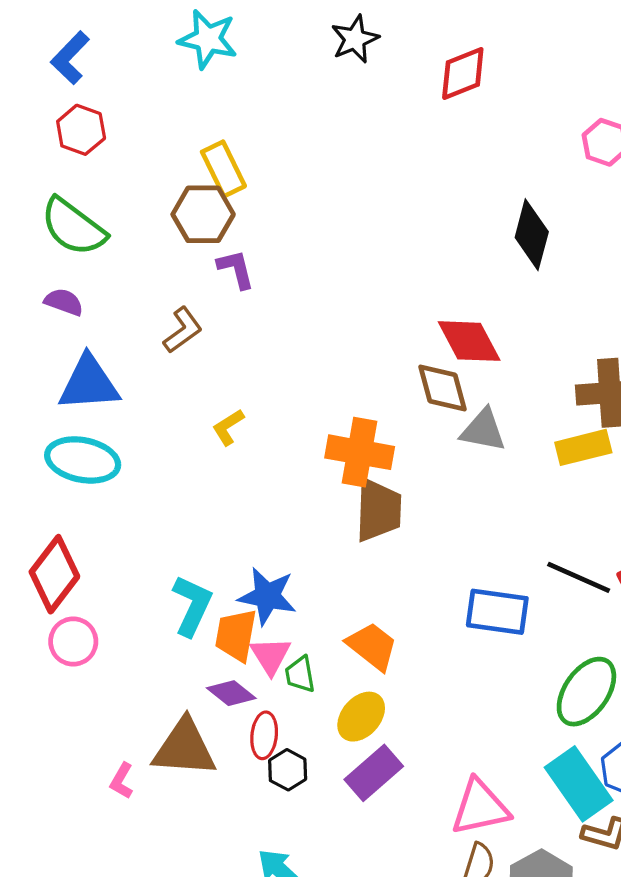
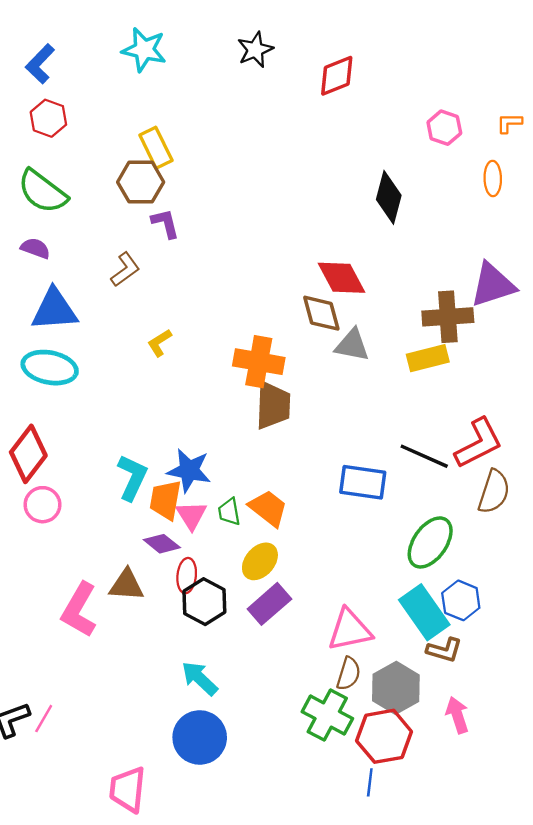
green trapezoid: (300, 674) -> (229, 512), moved
brown triangle: (184, 748) -> (126, 585), size x0.7
black hexagon: (288, 770) -> (204, 602), size x1.5
pink L-shape: (122, 781) -> (79, 610), size x2.0

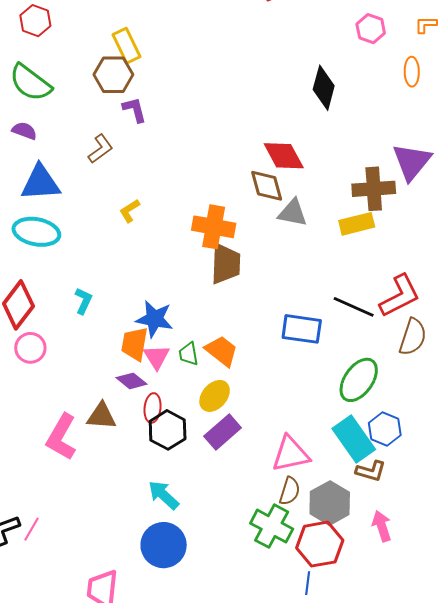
purple triangle: (493, 285) -> (412, 162), turned -33
cyan L-shape: (132, 477) -> (83, 301), moved, size x0.7

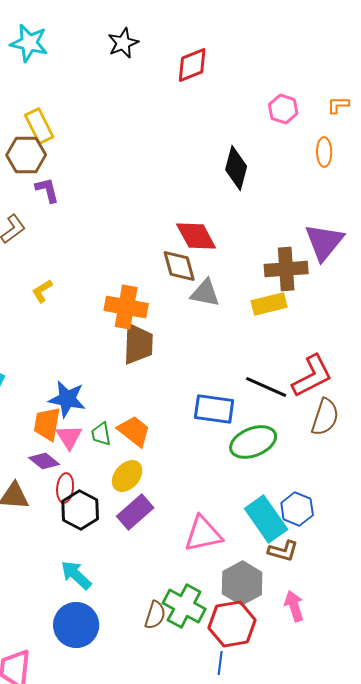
green ellipse: (359, 380) -> (253, 442), moved, turned 33
brown semicircle: (290, 491) -> (155, 615), moved

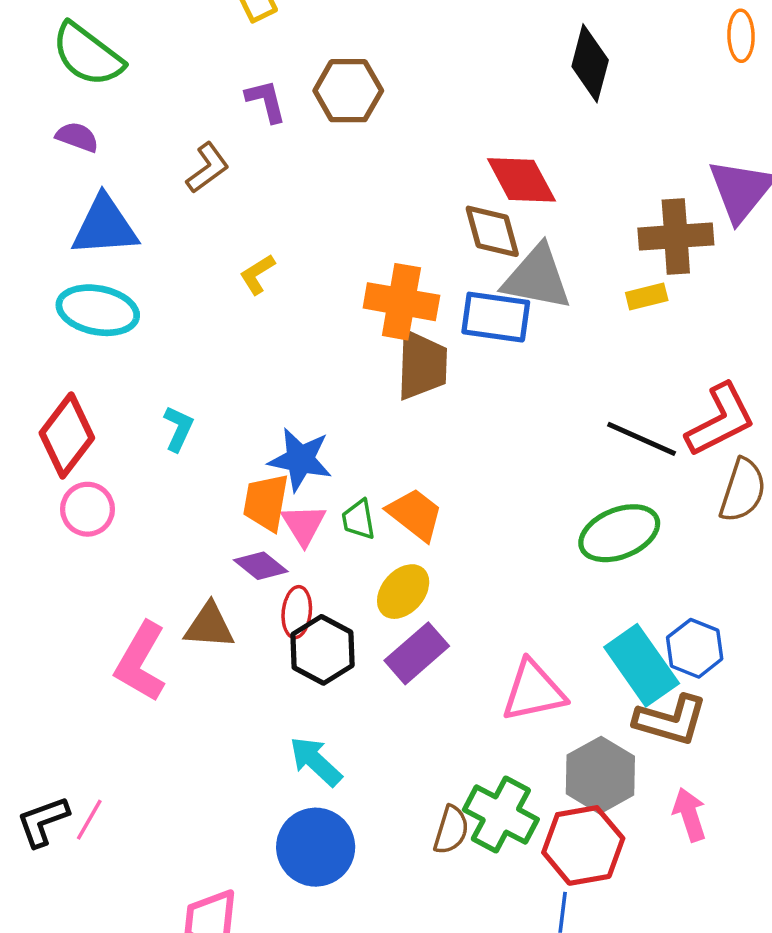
brown hexagon: (26, 155) -> (348, 91), moved
gray triangle: (205, 293) -> (537, 278), size x1.4
yellow rectangle: (269, 304) -> (647, 296), size x0.7
blue rectangle: (214, 409) -> (496, 317), moved
brown L-shape: (283, 551) -> (671, 720), size x1.4

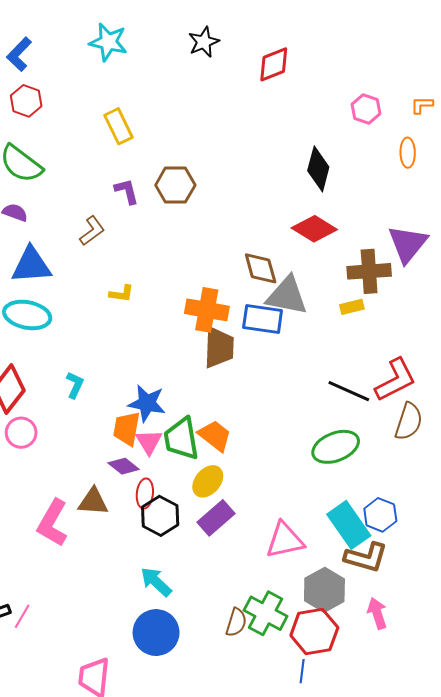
red diamond: (521, 180) -> (314, 229), moved, turned -30
yellow L-shape: (257, 274) -> (122, 294), turned -140
green trapezoid: (359, 519) -> (181, 439), size x1.8

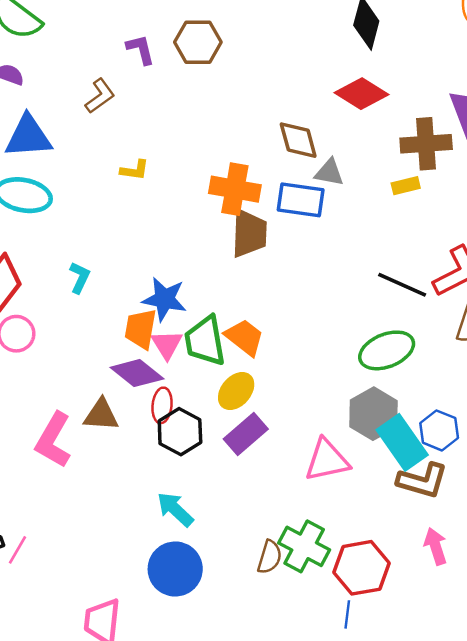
gray triangle: (287, 296) -> (329, 172), size x0.6
purple diamond: (124, 466) -> (137, 373), size x1.4
gray hexagon: (324, 590) -> (373, 414), moved

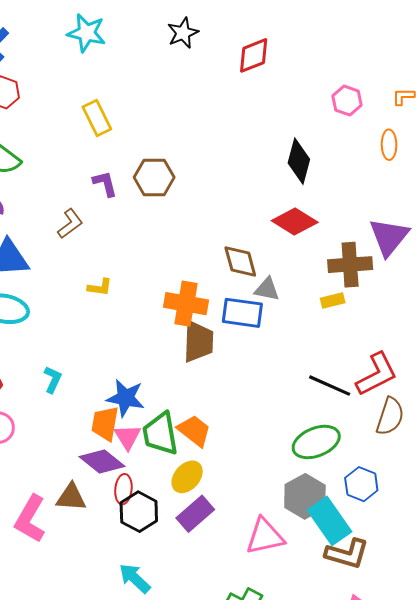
blue hexagon: (439, 430) -> (361, 484), moved

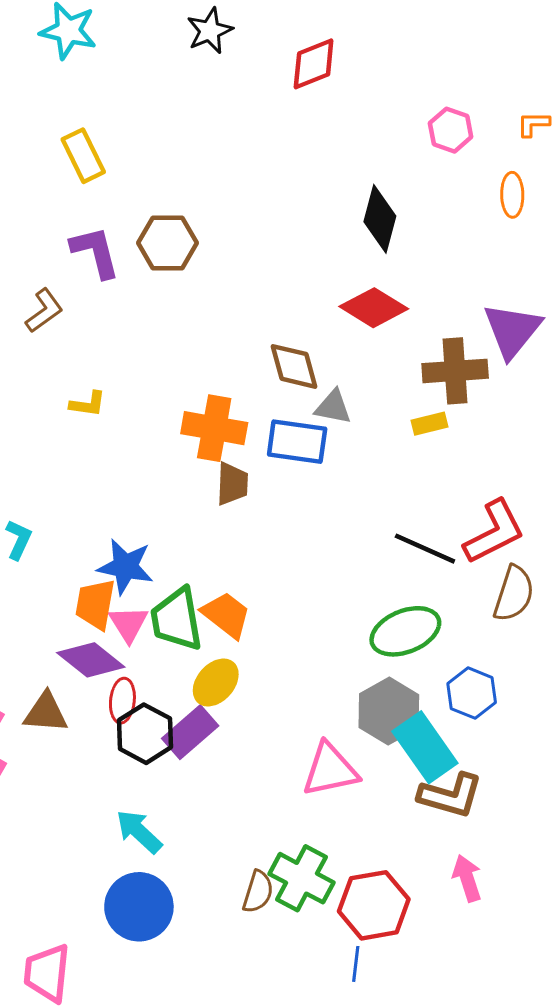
purple L-shape: (105, 184) -> (95, 252), size x1.4
brown trapezoid: (198, 342) -> (232, 484), size x0.7
purple rectangle: (195, 514) -> (190, 732), moved

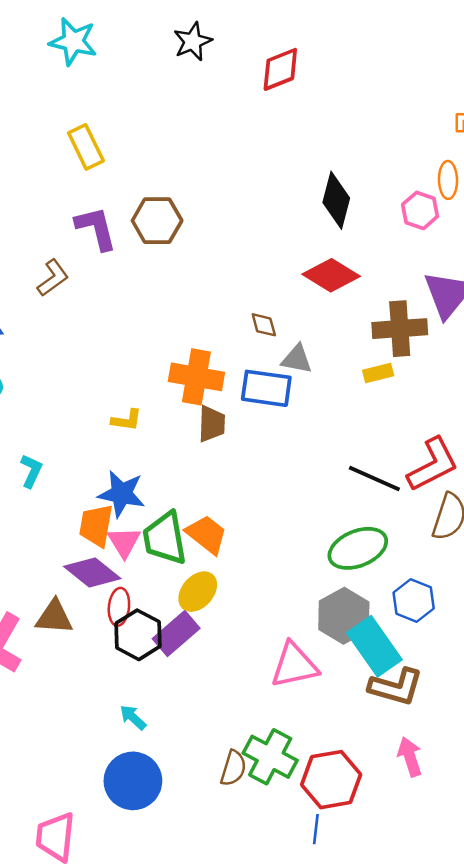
pink hexagon: (451, 130) -> (420, 210), moved
brown diamond: (294, 366) -> (264, 325), size x0.6
yellow L-shape: (88, 404) -> (127, 420), moved
cyan arrow: (139, 832) -> (133, 717), size x0.7

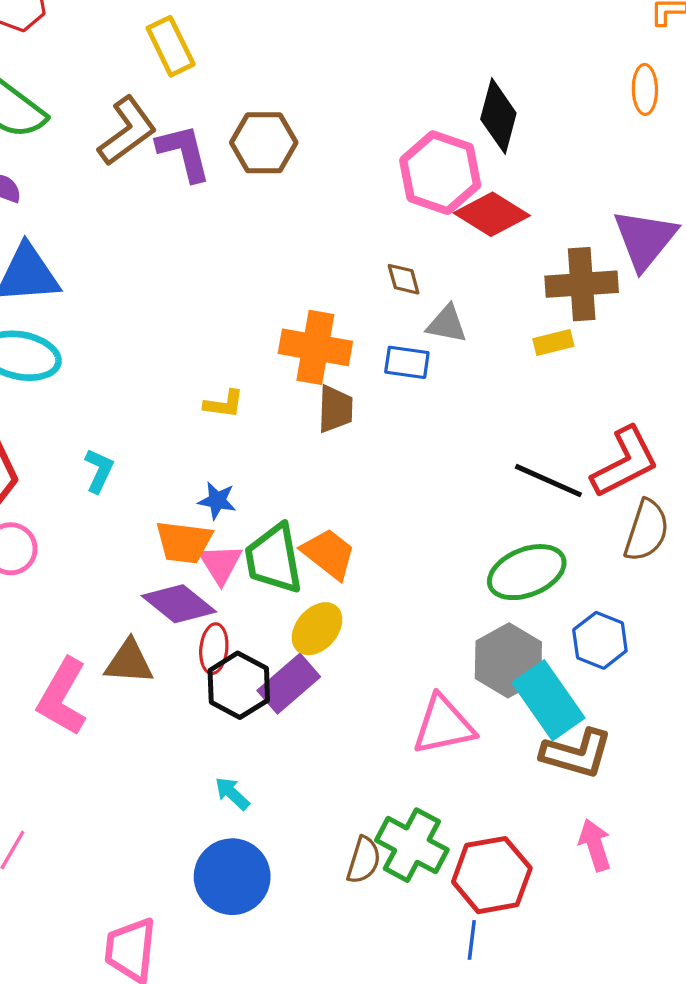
pink hexagon: (420, 210) -> (440, 173), moved, size x1.6
brown L-shape: (53, 278) -> (127, 131), moved, size x1.4
blue rectangle: (266, 388) -> (407, 362), size x0.7
blue star: (121, 494) -> (217, 501), size x0.6
orange trapezoid: (96, 526) -> (184, 542), turned -93

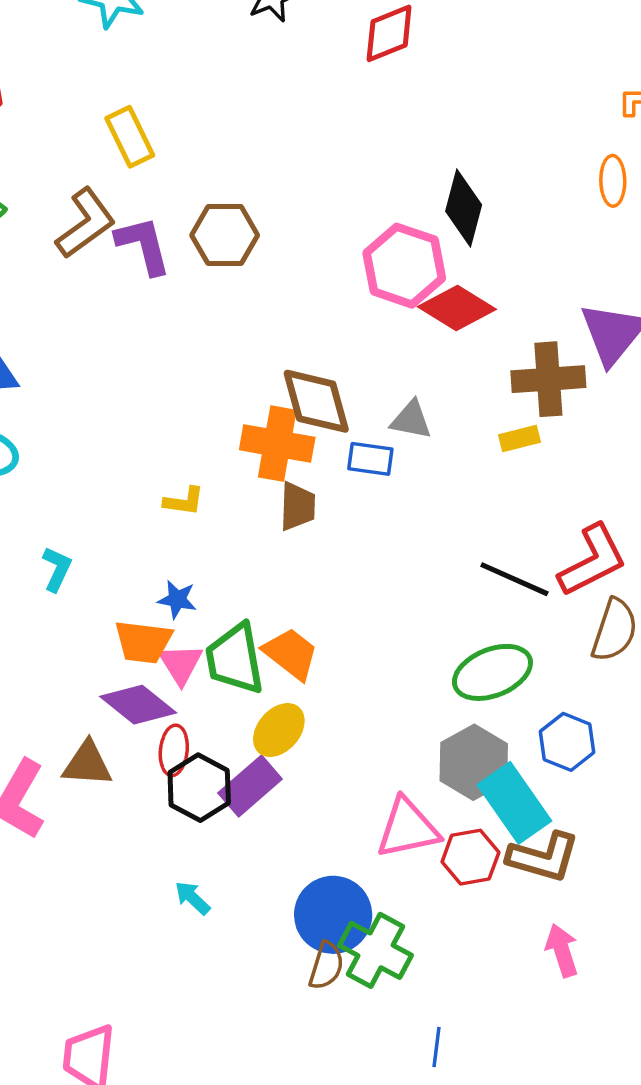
brown diamond: (404, 279) -> (316, 401), moved, size x2.0
red hexagon: (492, 875) -> (470, 857), moved, size x0.7
blue circle: (232, 877) -> (333, 915), moved

